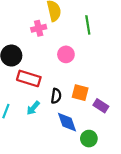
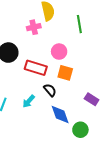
red rectangle: (29, 78) -> (36, 68), moved
orange square: (80, 93) -> (65, 73), moved
black semicircle: (56, 96) -> (50, 90), turned -48

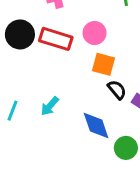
red rectangle: (36, 68) -> (56, 39), moved
black semicircle: (50, 90) -> (117, 90), moved

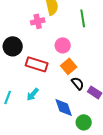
red rectangle: (56, 39) -> (37, 64), moved
orange square: (104, 64) -> (69, 66), turned 35

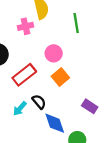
red rectangle: (37, 64) -> (24, 75), turned -55
black semicircle: (78, 83) -> (39, 102), moved

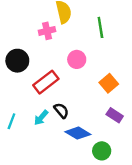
orange square: (60, 77) -> (109, 83), moved
blue diamond: (55, 123) -> (78, 133), turned -40

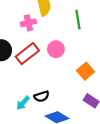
red rectangle: (46, 82) -> (27, 54), moved
black semicircle: (61, 111) -> (42, 96), turned 112

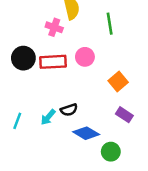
pink cross: (28, 23) -> (54, 27), turned 32
red rectangle: (27, 54) -> (53, 62), turned 35

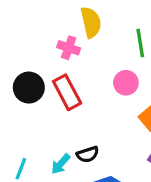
pink circle: (85, 57) -> (126, 83), moved
red rectangle: (53, 62) -> (67, 92), turned 65

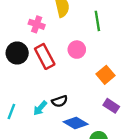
pink cross: (69, 48) -> (37, 24), moved
pink circle: (126, 83) -> (77, 50), moved

